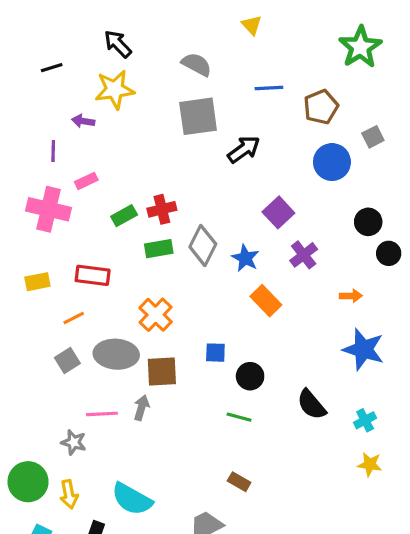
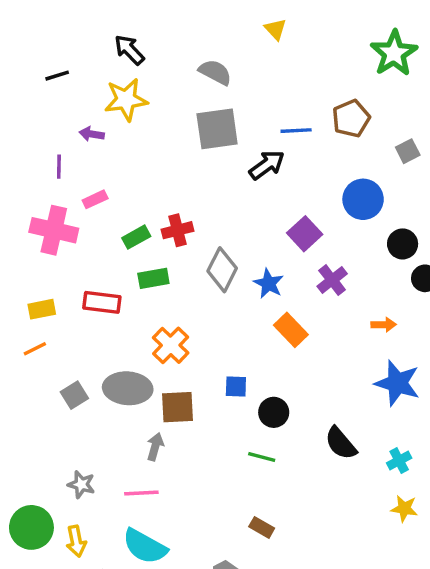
blue line: (269, 88) -> (296, 131), moved
blue circle: (332, 162) -> (363, 199), moved
green rectangle: (159, 249) -> (153, 278), moved
orange line: (74, 318) -> (35, 349), moved
pink line: (102, 414) -> (141, 493), moved

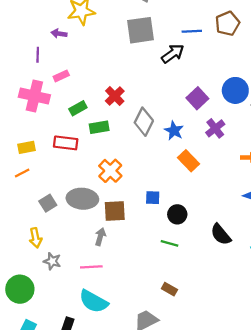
blue circle: (363, 199) -> (235, 90), moved
red cross: (177, 230) -> (115, 96), turned -30
green rectangle: (136, 237) -> (78, 108), moved
yellow arrow: (76, 541) -> (36, 238), moved

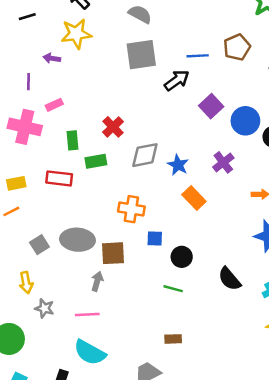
purple square: (197, 98) -> (211, 106), moved
green rectangle: (78, 108) -> (73, 140), turned -66
gray diamond: (144, 122) -> (145, 155), turned 52
orange cross: (110, 171) -> (131, 209), moved, turned -35
brown rectangle: (169, 289) -> (173, 339), turned -32

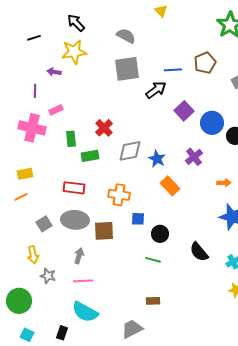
red rectangle: (59, 178) -> (74, 188), moved
gray arrow: (97, 281) -> (79, 256), moved

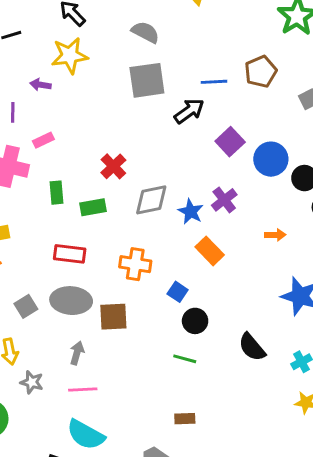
green rectangle: (71, 139) -> (57, 193), moved
purple cross: (194, 157) -> (224, 200), moved
orange arrow: (224, 183) -> (275, 235), moved
blue square: (138, 219) -> (178, 292), moved, turned 32

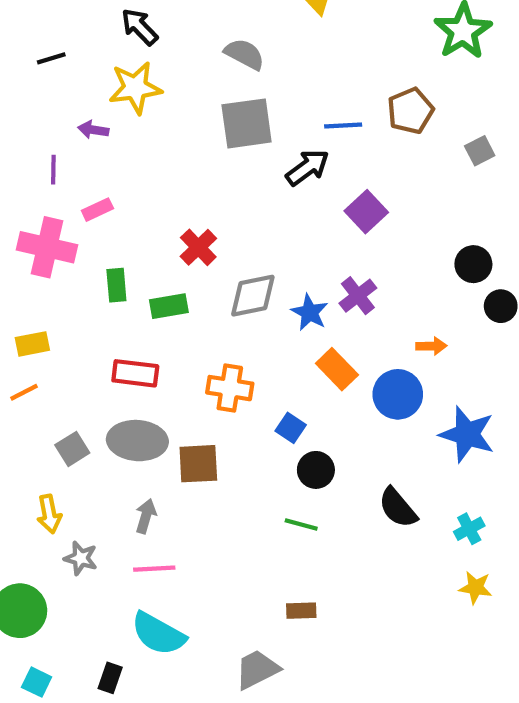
blue circle: (271, 159) -> (398, 394), moved

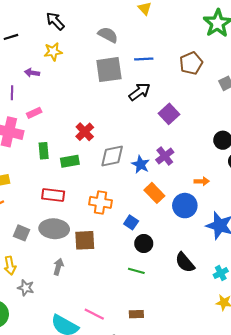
yellow star: (135, 88) -> (53, 52), size x0.7
blue line: (343, 126) -> (144, 59), moved
gray square: (72, 449) -> (21, 233), turned -35
pink line: (154, 569) -> (94, 314), moved, turned 30

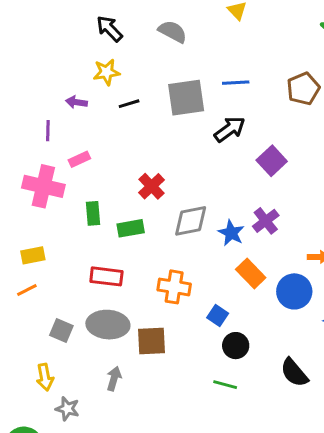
gray semicircle: (108, 35) -> (173, 32), moved
black line: (11, 37) -> (129, 104), moved

